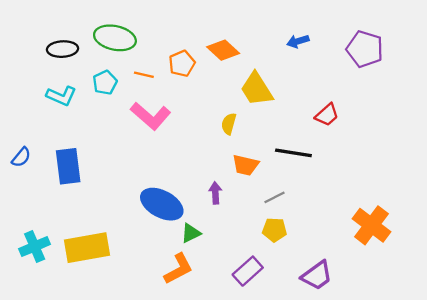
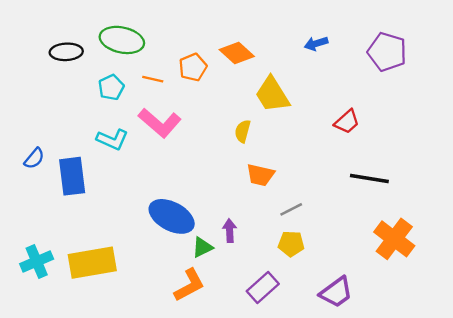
cyan L-shape: (61, 96) -> (112, 139), moved
black line: (293, 153) -> (369, 179), moved
blue semicircle: (21, 157) -> (34, 158), moved
purple arrow: (215, 193) -> (230, 231), moved

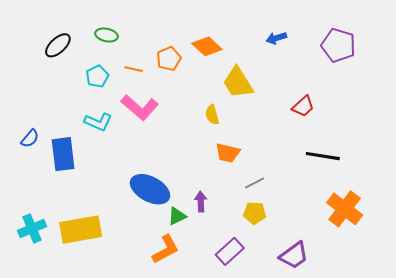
green ellipse: (122, 40) -> (107, 35), size x0.6
black ellipse: (66, 52) -> (58, 45), turned -40
yellow semicircle: (243, 131) -> (212, 115), turned -30

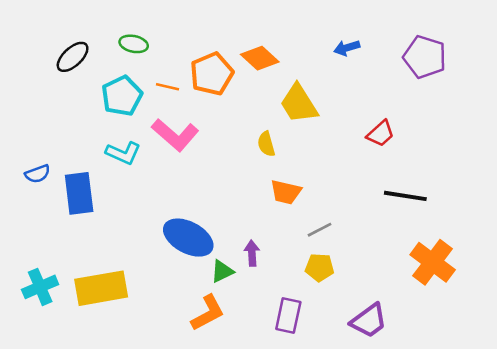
orange pentagon: (169, 59) -> (212, 74), size x1.4
cyan pentagon: (97, 76) -> (122, 96), size x1.4
blue semicircle: (30, 138) -> (37, 174), turned 30
purple rectangle: (230, 251) -> (288, 316), turned -36

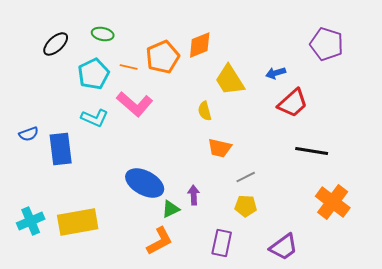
blue arrow: (347, 48) -> (276, 73), moved
orange diamond: (260, 58) -> (200, 45), turned -64
red trapezoid: (381, 134) -> (293, 103), size x1.4

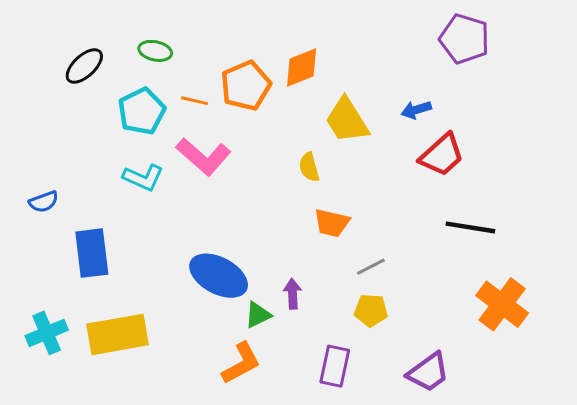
purple pentagon: (327, 44) -> (464, 39), moved
blue rectangle: (61, 149) -> (92, 253), moved

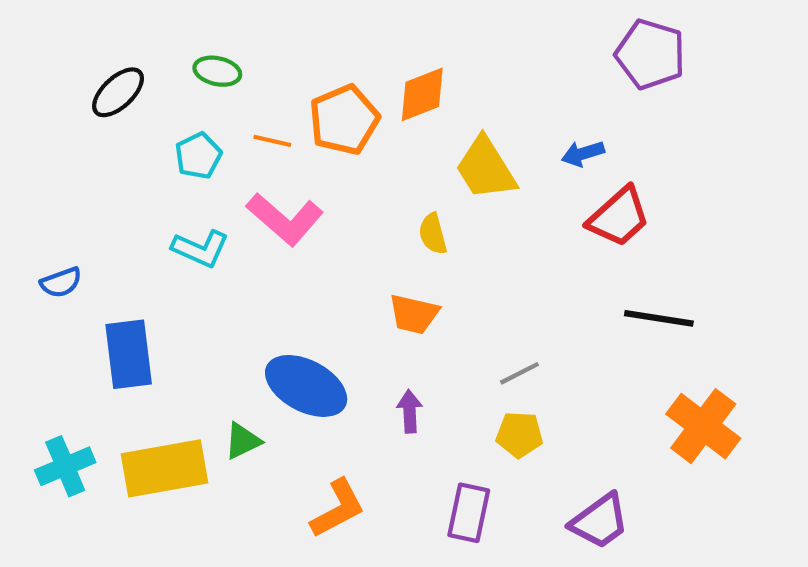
cyan pentagon: (142, 111) -> (198, 156), size x0.7
orange trapezoid: (332, 223) -> (414, 314), moved
green triangle: (258, 315) -> (243, 441), moved

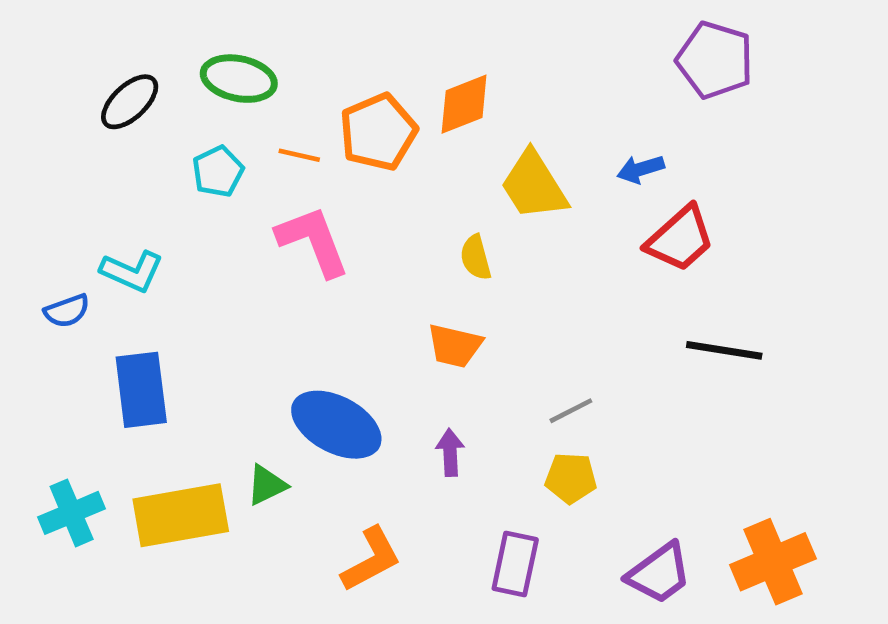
green ellipse: (217, 71) -> (239, 79), size x1.4
pink L-shape: (285, 219) -> (313, 241), turned -152
cyan L-shape: (200, 249) -> (132, 271), moved
orange cross: (703, 426) -> (773, 562), moved, turned 30

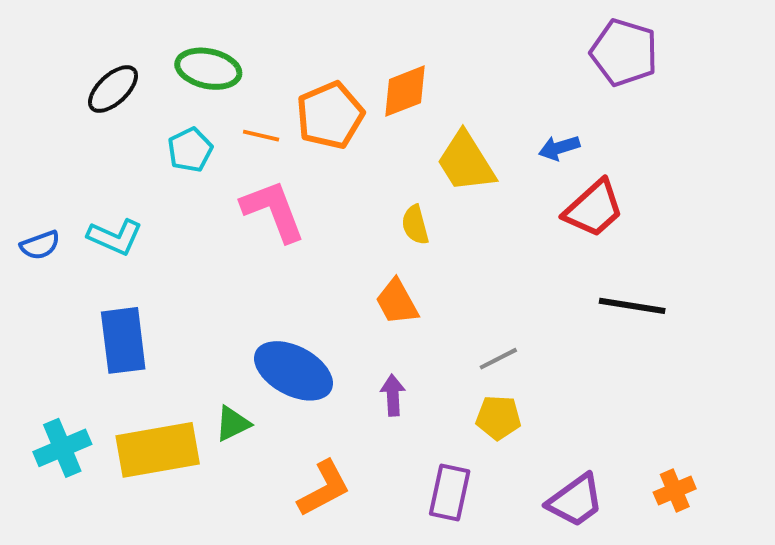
blue semicircle: (67, 311) -> (40, 245), moved
orange trapezoid: (455, 346) -> (397, 302), turned 48
orange cross: (773, 562) -> (675, 490), size x0.6

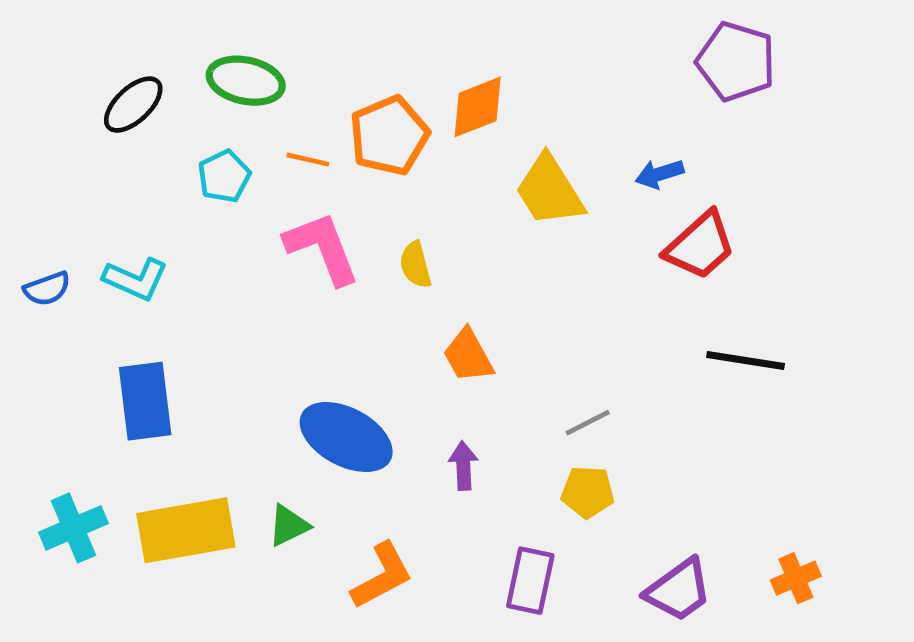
yellow semicircle: (415, 225) -> (415, 265), moved
green triangle: (233, 424) -> (289, 526), moved

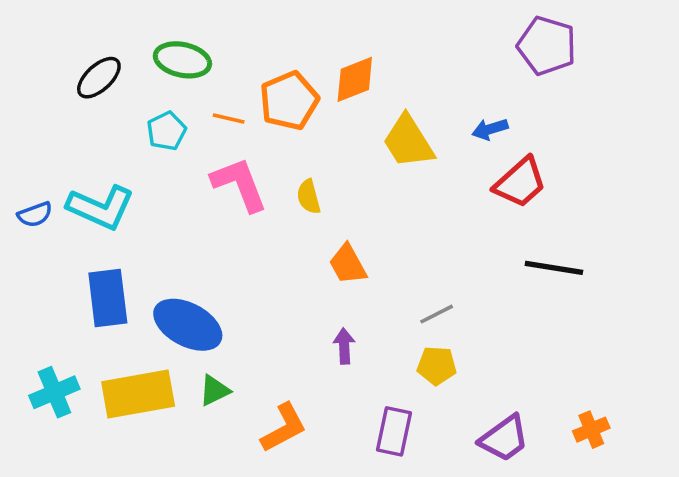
cyan L-shape: (136, 279) -> (101, 207), size x1.4
blue ellipse: (346, 437) -> (188, 325), moved

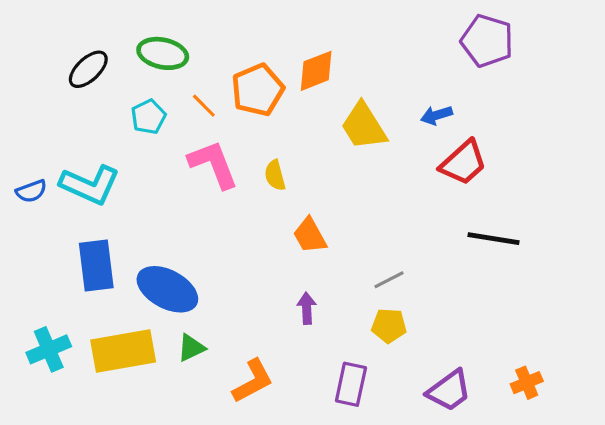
orange line: (229, 119) -> (204, 106), turned 32

